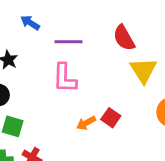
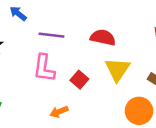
red semicircle: (124, 38) -> (103, 37), turned 125
red square: (111, 118) -> (79, 80), moved

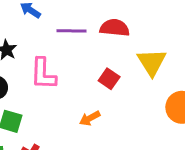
red semicircle: (103, 37) -> (115, 28), moved
pink L-shape: (44, 68) -> (43, 74), moved

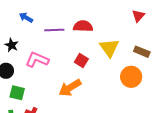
pink L-shape: (43, 74) -> (37, 60), turned 115
orange arrow: (90, 118) -> (70, 88), size x1.6

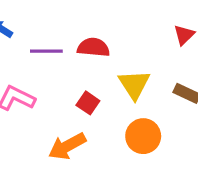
orange circle: (131, 77) -> (143, 136), moved

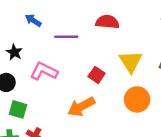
red semicircle: (93, 47) -> (107, 22), moved

